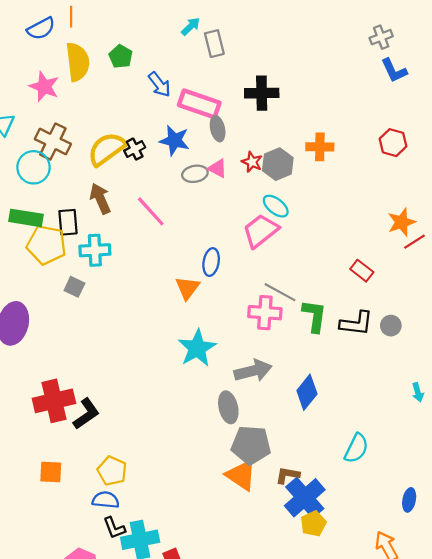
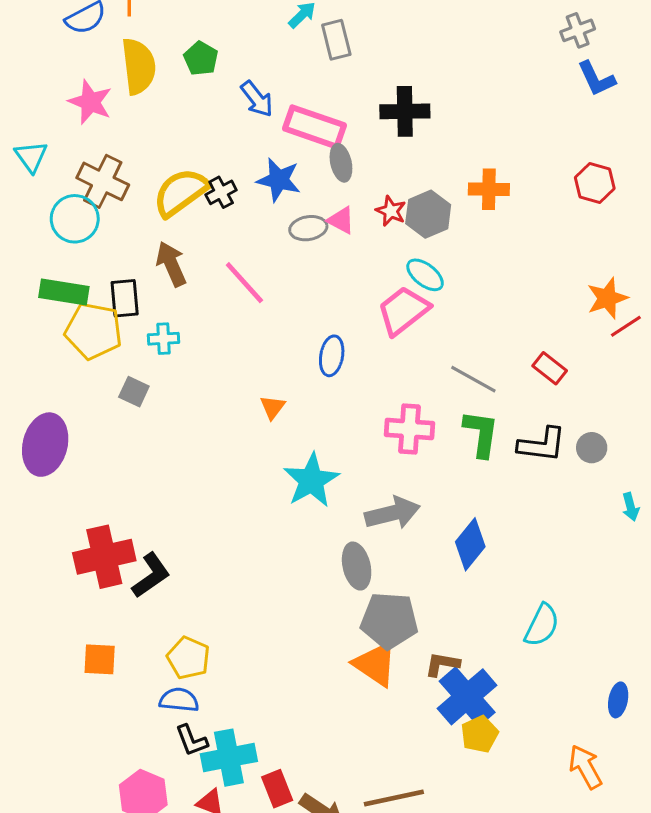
cyan cross: (95, 250) -> (163, 339), size x0.7
orange triangle: (187, 288) -> (272, 407), moved, size x0.7
gray line: (280, 292) -> (473, 379), moved
cyan arrow: (418, 392) -> (631, 507), moved

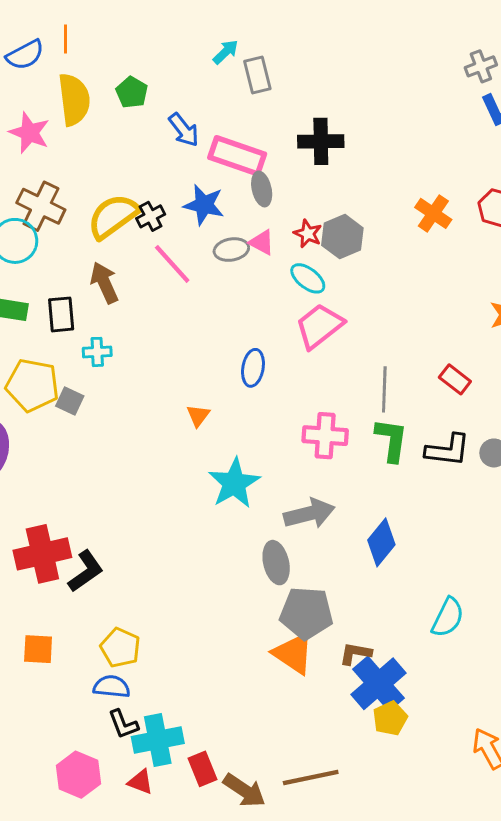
orange cross: (489, 189) -> (433, 213), moved, turned 33
cyan ellipse: (425, 275) -> (308, 278), moved
pink line: (244, 283) -> (172, 264), moved
yellow pentagon: (93, 331) -> (32, 385), moved
gray line: (473, 379) -> (384, 389), turned 63

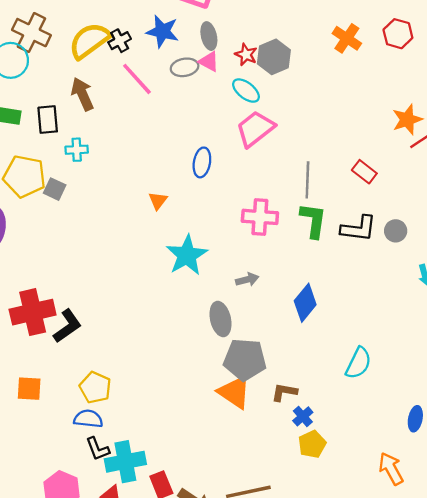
gray ellipse: (262, 189) -> (209, 36), moved
gray arrow: (309, 514) -> (247, 280), size x0.6
blue cross: (378, 684) -> (303, 416), size x0.5

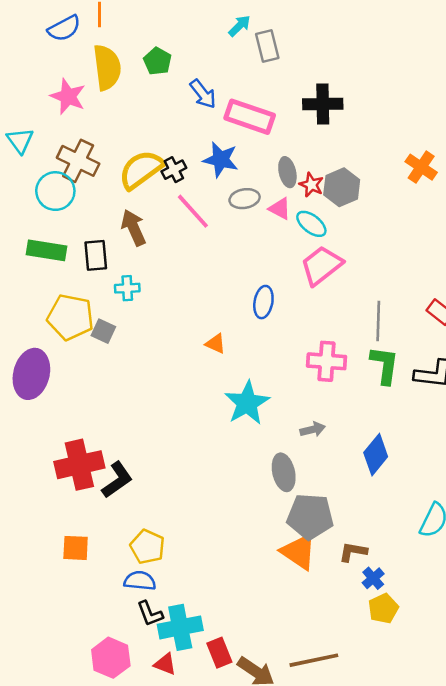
gray ellipse: (209, 36) -> (287, 172), moved
pink triangle: (209, 62) -> (280, 209), moved
orange triangle: (158, 201) -> (216, 344), turned -42

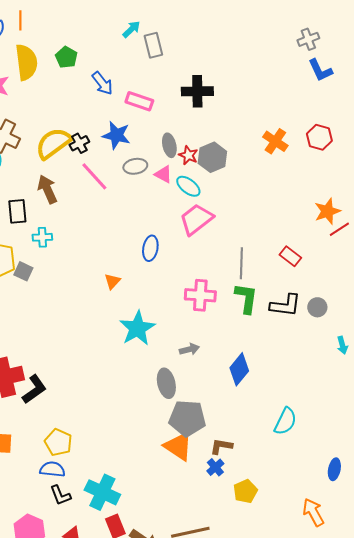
pink rectangle: (250, 117) -> (139, 101), size x0.7
orange triangle: (216, 344) -> (112, 281), turned 48
blue cross: (373, 578) -> (215, 467), moved
cyan cross: (180, 627) -> (102, 492), moved, turned 36

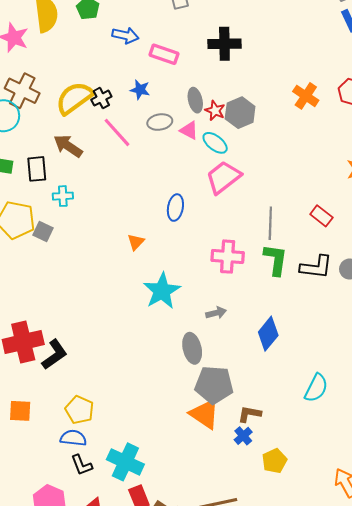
blue arrow: (102, 83) -> (125, 35), turned -40
blue star: (116, 135) -> (140, 90), size x0.7
brown arrow: (47, 189) -> (68, 146), turned -32

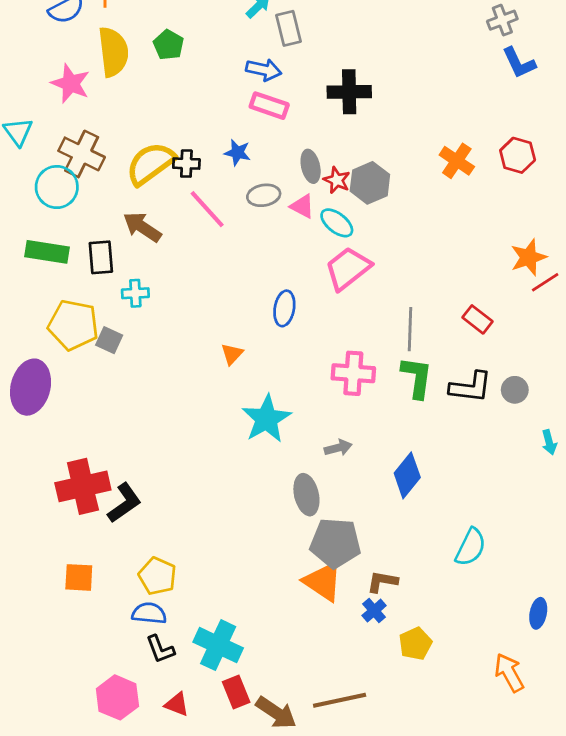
blue arrow: (125, 35) -> (264, 70), moved
black cross: (101, 98) -> (186, 164), turned 30

